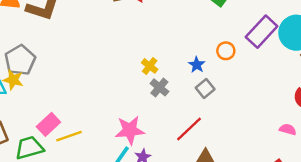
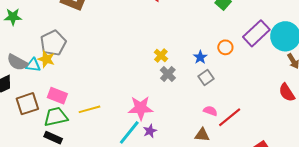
pink rectangle: (48, 124) -> (57, 96), moved, turned 60
red line: (189, 129) -> (230, 117), moved
pink semicircle: (288, 129) -> (210, 111), moved

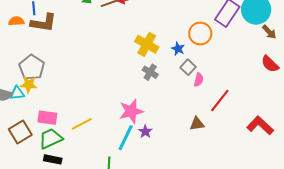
orange circle: (225, 47) -> (200, 34), size x1.5
yellow cross: (161, 56) -> (147, 44), moved, size x1.6
pink semicircle: (210, 111) -> (199, 80), moved, turned 96

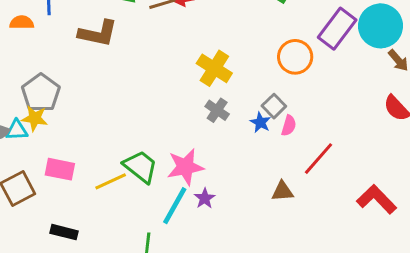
brown L-shape: (43, 23) -> (98, 33), moved
blue star: (178, 49) -> (260, 122), moved
green trapezoid: (51, 139) -> (141, 167), moved, turned 60

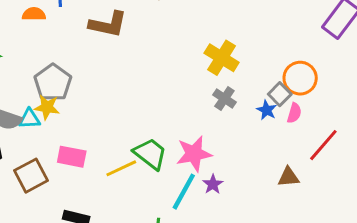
orange circle: (295, 57) -> (300, 78), moved

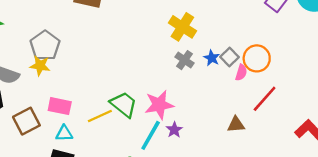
orange circle: (300, 78) -> (257, 58), moved
blue star: (267, 110) -> (212, 58), moved
cyan triangle: (30, 119) -> (64, 133), moved

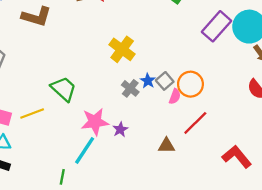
gray cross: (185, 60) -> (130, 88), moved
green trapezoid: (124, 104) -> (64, 89), moved
yellow line: (100, 116) -> (32, 113), moved
purple star: (174, 130) -> (120, 129), moved

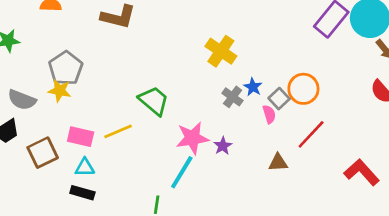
gray square: (165, 81) -> (279, 99), moved
pink semicircle: (175, 96) -> (269, 114), moved, turned -35

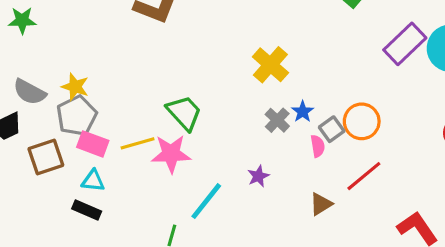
gray pentagon: (66, 68) -> (77, 116), moved
pink star: (192, 138) -> (171, 154), moved
brown triangle: (278, 163) -> (321, 204), turned -36

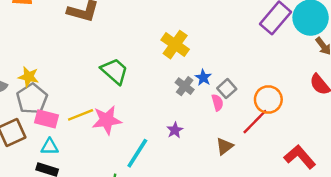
green trapezoid: (184, 113) -> (114, 71), moved
orange circle: (362, 121) -> (268, 100), moved

